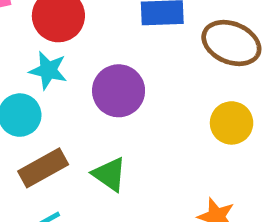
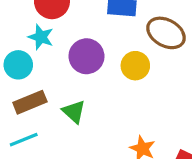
yellow circle: (232, 123) -> (135, 66), moved

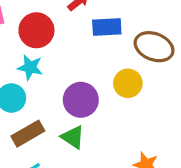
purple circle: (86, 56) -> (81, 100), moved

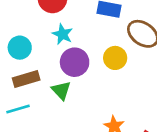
cyan star: (30, 67) -> (62, 34), moved

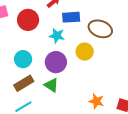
cyan star: (62, 34) -> (57, 36), moved
cyan circle: (20, 48) -> (23, 59), moved

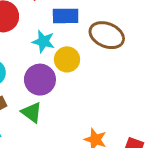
yellow circle: (85, 52) -> (67, 59), moved

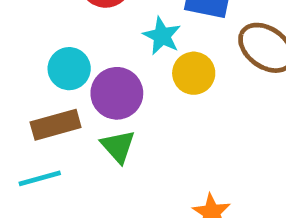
purple circle: (40, 80) -> (117, 93), moved

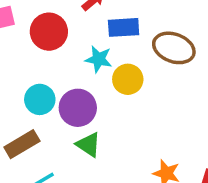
brown rectangle: (56, 125) -> (22, 144), moved

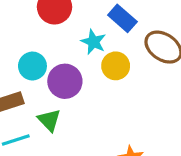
blue rectangle: (124, 27) -> (122, 18), turned 32
green triangle: (89, 145) -> (49, 120), moved

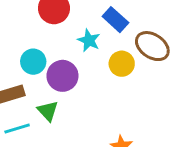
yellow circle: (116, 66) -> (122, 64), moved

